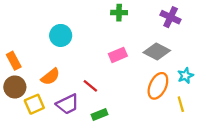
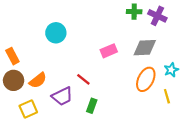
green cross: (119, 13) -> (134, 12), moved
gray diamond: (157, 52) -> (145, 48), turned -30
orange semicircle: (50, 77) -> (38, 80), moved
yellow square: (34, 104) -> (28, 109), moved
green rectangle: (100, 114) -> (92, 106), turned -48

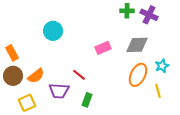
purple trapezoid: (62, 96) -> (59, 91), turned 30

